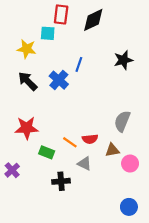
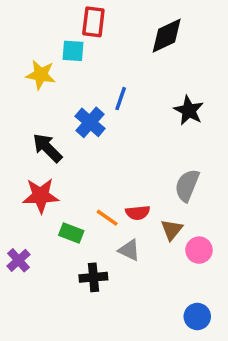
black diamond: (93, 20) -> (167, 36), moved
black star: (123, 60) -> (189, 110), moved, turned -30
black arrow: (28, 81) -> (47, 148), moved
brown triangle: (112, 150) -> (172, 230), turned -40

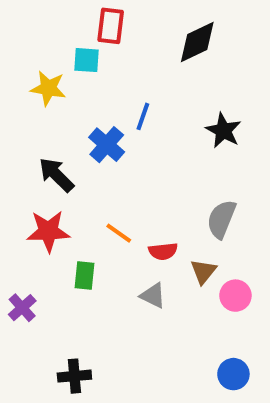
orange line: (107, 218) -> (119, 233), moved
green rectangle: (71, 233) -> (85, 275), turned 75
black cross: (93, 277) -> (74, 376), moved

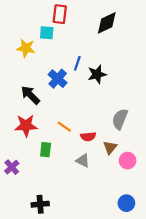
black star: (223, 131) -> (97, 74), moved, turned 30

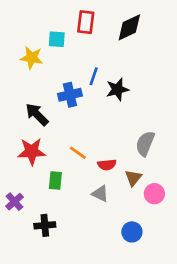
red rectangle: (60, 14) -> (86, 22), moved
blue cross: (58, 79) -> (70, 95), turned 36
blue circle: (126, 203) -> (132, 232), moved
black cross: (40, 204) -> (45, 225), moved

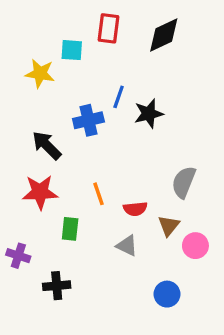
orange line: (78, 153) -> (98, 194), turned 36
purple cross: (14, 202) -> (18, 256), turned -30

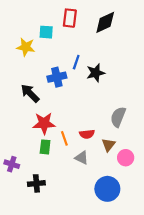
red star: (40, 192) -> (44, 123), moved
orange line: (98, 194) -> (64, 138), moved
blue circle: (167, 294) -> (107, 189), size x1.5

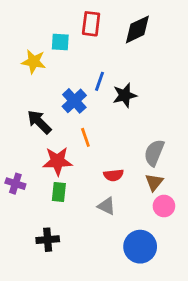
blue cross: (57, 77) -> (74, 101), turned -30
orange line: (64, 138) -> (85, 137), moved
brown triangle: (108, 145) -> (154, 182), moved
purple cross: (12, 164) -> (15, 184), moved

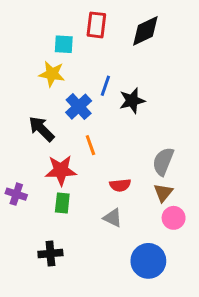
yellow star: (34, 62) -> (52, 74), moved

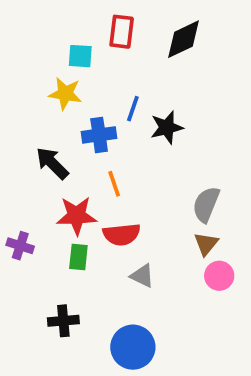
blue cross: (79, 107) -> (99, 135), turned 35
red semicircle: (120, 185) -> (122, 234), moved, size x1.4
blue circle: (148, 261) -> (133, 347), moved

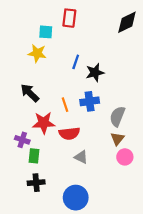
black diamond: (184, 39) -> (127, 22), moved
blue cross: (99, 135) -> (90, 101), moved
purple cross: (20, 246) -> (22, 140), moved
green rectangle: (78, 257) -> (34, 156), moved

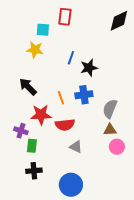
brown triangle: (117, 139) -> (110, 130), turned 48

